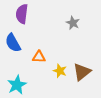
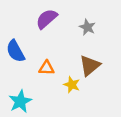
purple semicircle: (22, 14) -> (47, 19), moved, turned 42
brown triangle: (82, 72) -> (90, 66), moved

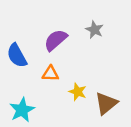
purple semicircle: (47, 19) -> (56, 40), moved
brown triangle: (90, 66) -> (106, 103), moved

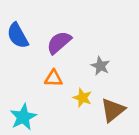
gray star: (94, 30) -> (100, 66), moved
blue semicircle: (17, 56) -> (18, 36), moved

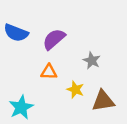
blue semicircle: (18, 36) -> (16, 33), turned -40
brown triangle: (113, 110) -> (103, 101), turned 30

